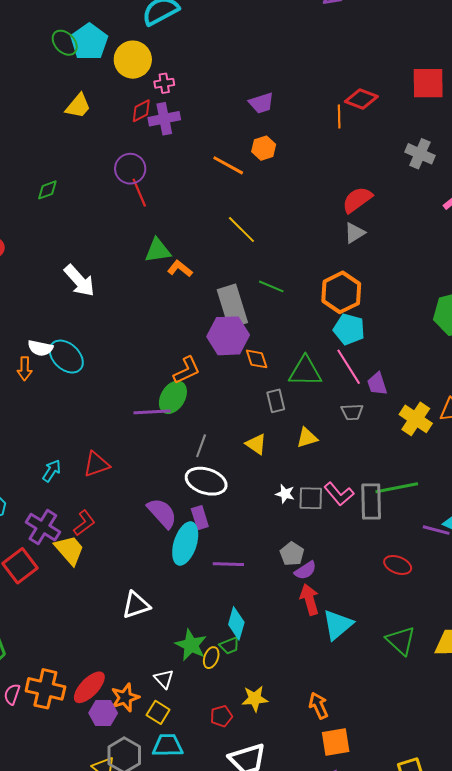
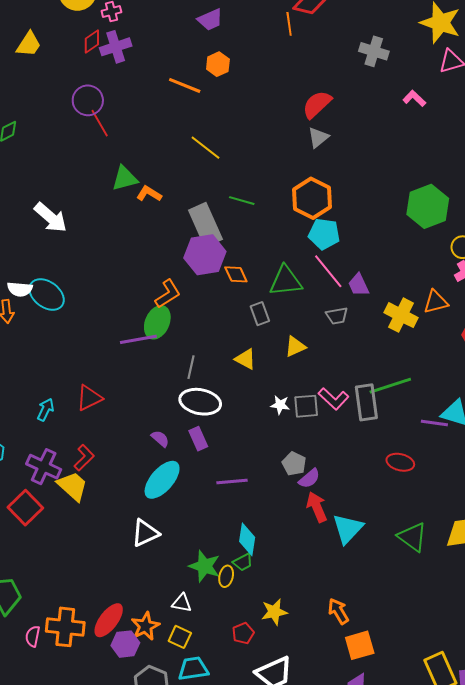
purple semicircle: (162, 513) -> (160, 439), size x0.6
cyan ellipse: (185, 544) -> (162, 480), moved, turned 30
white triangle: (164, 679) -> (182, 603), turned -30

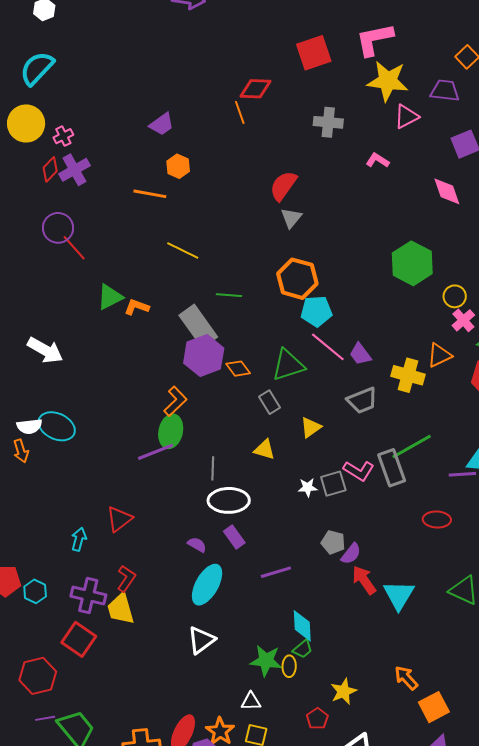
gray trapezoid: (337, 316) -> (362, 400), moved, size x1.4
yellow trapezoid: (73, 486) -> (121, 609), turned -136

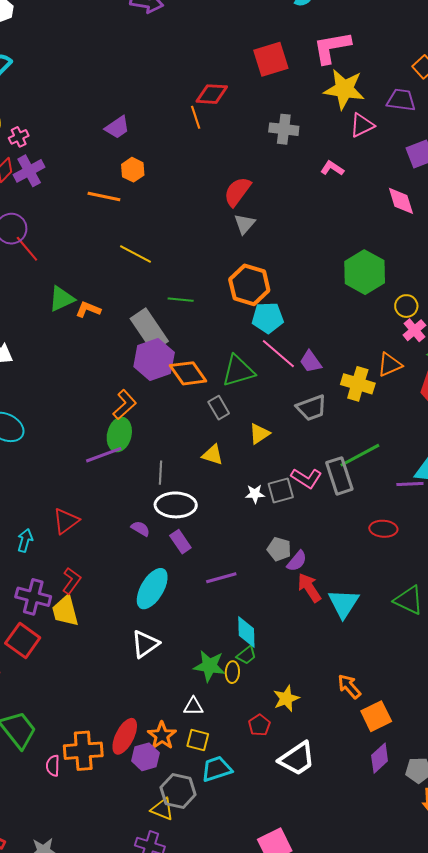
orange diamond: (238, 369) -> (188, 373), size x1.5
purple semicircle: (197, 545) -> (140, 529), moved

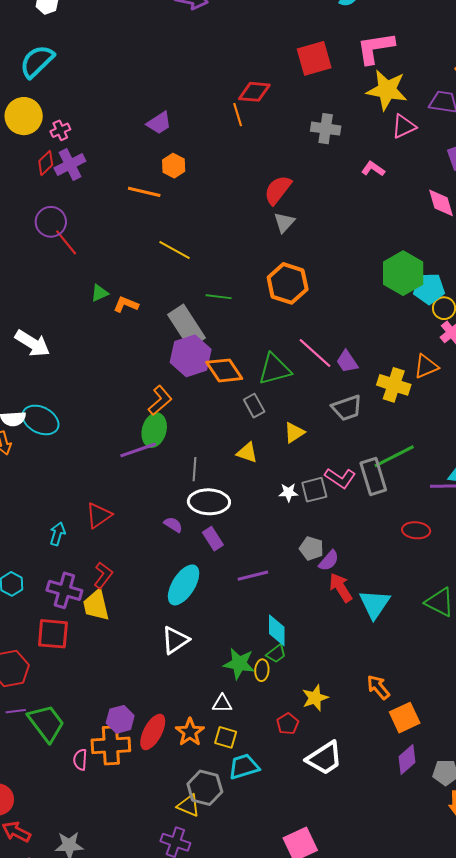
green triangle: (62, 299) -> (100, 293), size x0.7
cyan pentagon: (268, 318) -> (429, 289), moved
red square: (23, 640) -> (53, 634), turned -32
purple hexagon: (145, 757) -> (120, 719), moved

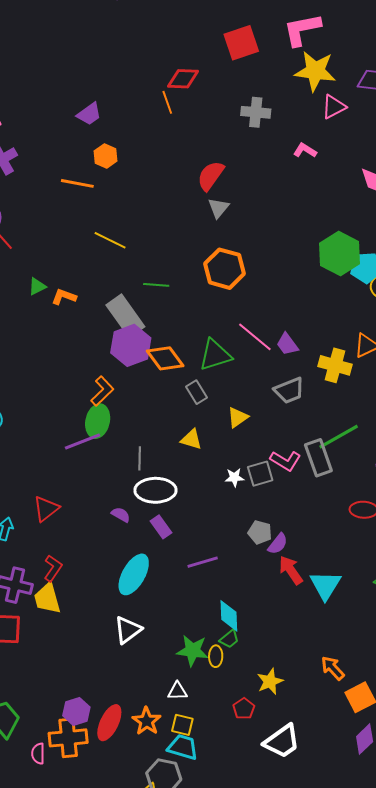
cyan trapezoid: (244, 767) -> (183, 747), moved, turned 36

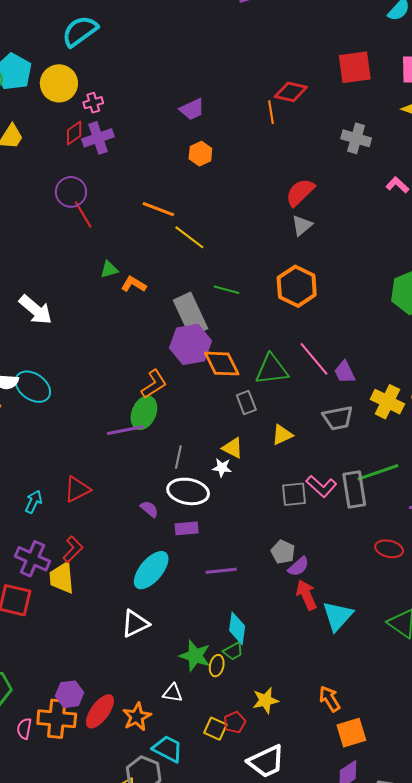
orange line: (77, 183) -> (158, 209), moved
white star: (234, 477) -> (222, 468), moved
purple rectangle: (161, 527) -> (187, 528), turned -70
yellow square: (182, 725) -> (215, 729), moved

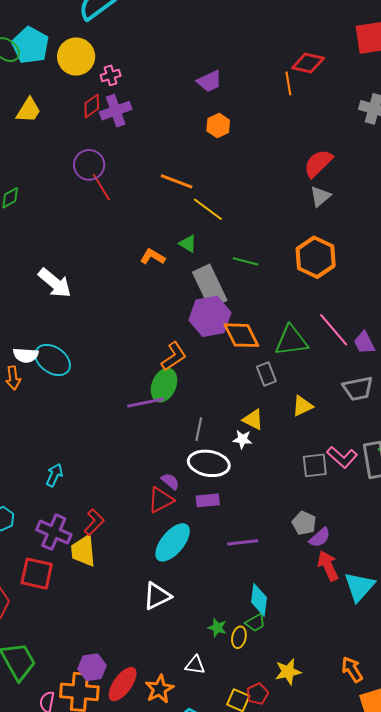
green triangle: (109, 269) -> (188, 244), moved, turned 48
red triangle: (77, 489) -> (161, 500), moved
green star: (195, 656) -> (217, 628), size x0.6

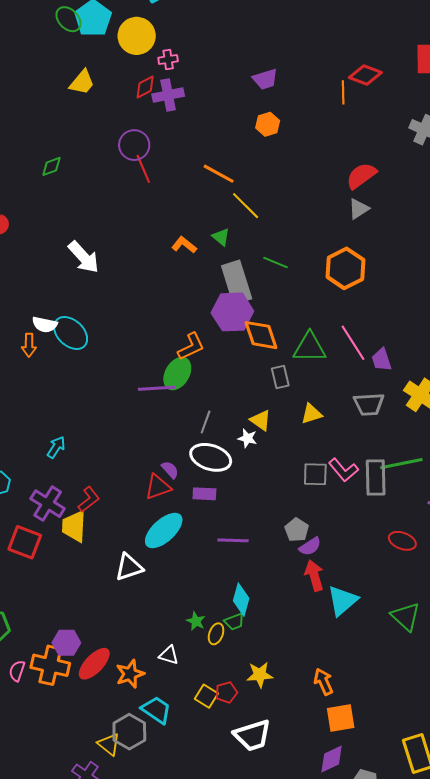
white triangle: (157, 596) -> (129, 567), moved

